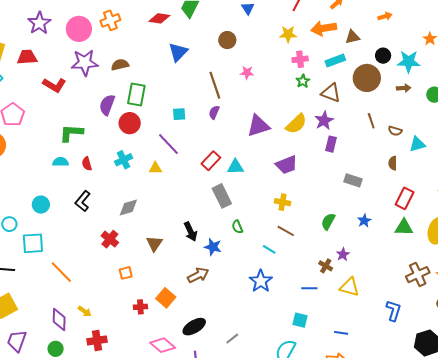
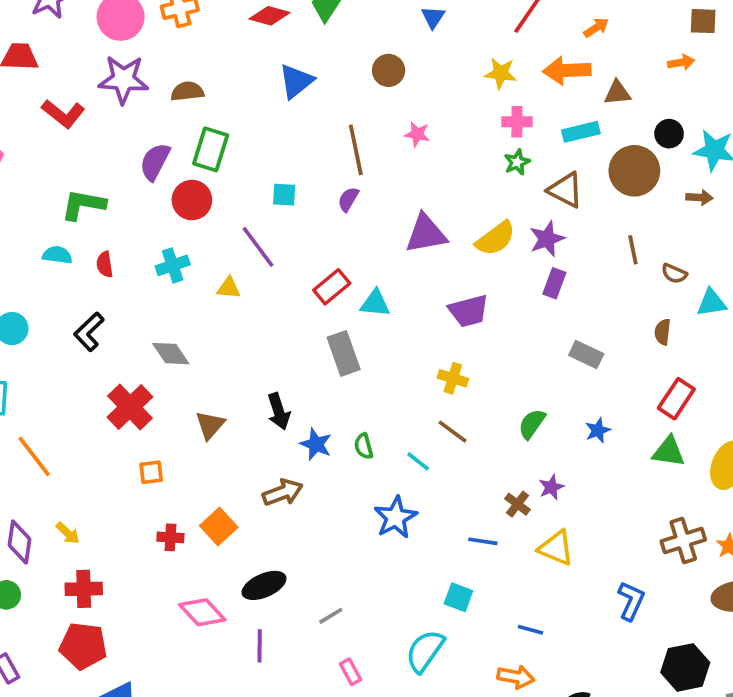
gray diamond: (128, 208) -> (171, 354), turned 65
green semicircle: (237, 227) -> (364, 446), moved
red cross: (110, 239) -> (130, 407), size x1.4

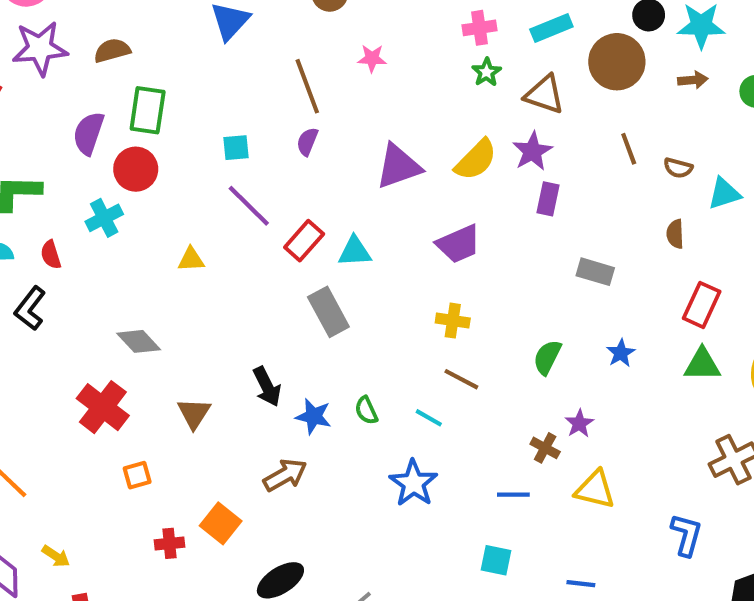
purple line: (258, 247) -> (249, 206), moved
cyan cross: (173, 265) -> (104, 218), moved
black L-shape: (89, 332) -> (30, 308), moved

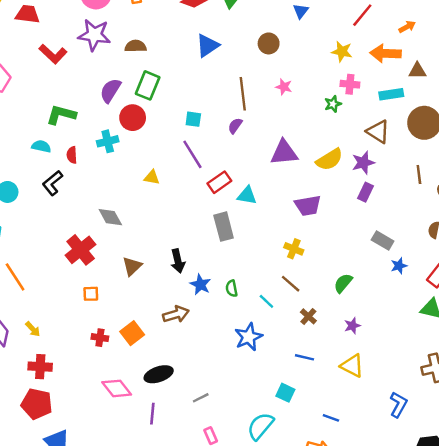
green star: (487, 72) -> (333, 104), moved
blue star: (621, 353) -> (399, 266), moved
brown cross: (545, 448) -> (308, 316), moved

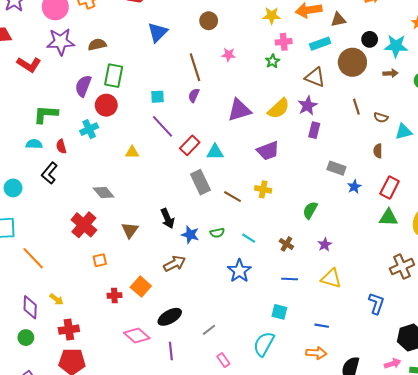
brown line: (291, 284) -> (232, 197), moved
green semicircle: (232, 288) -> (217, 233), turned -80

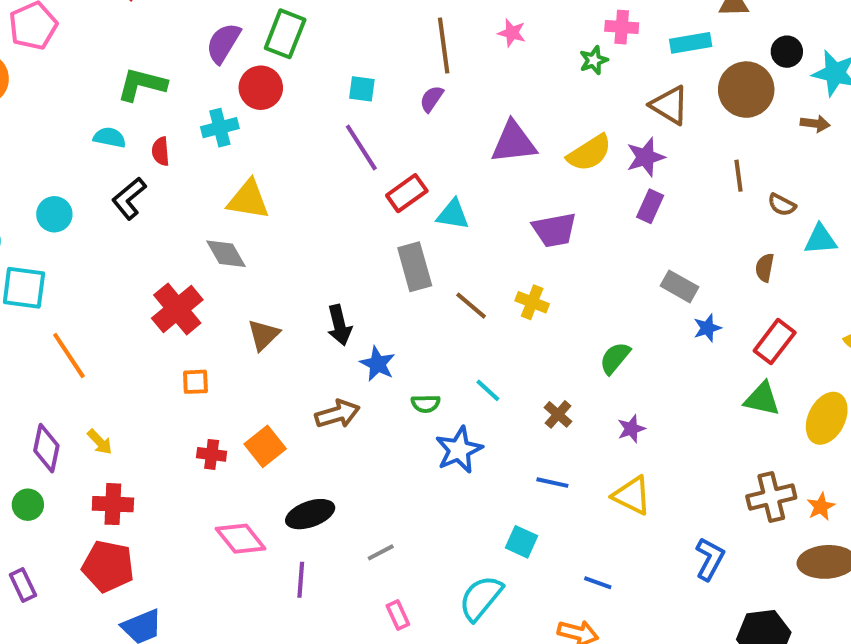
yellow triangle: (132, 152) -> (248, 200), moved, size x1.6
green semicircle: (217, 233) -> (426, 404), moved

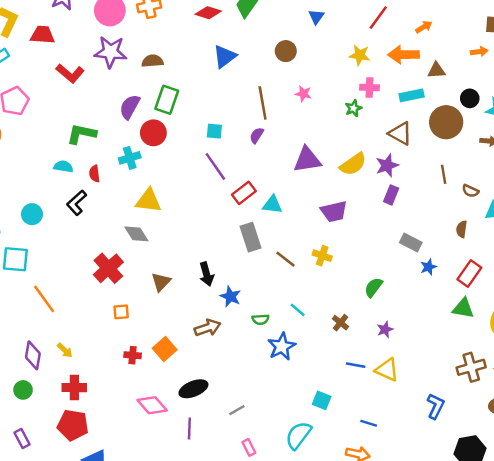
blue line: (552, 483) -> (356, 365), moved

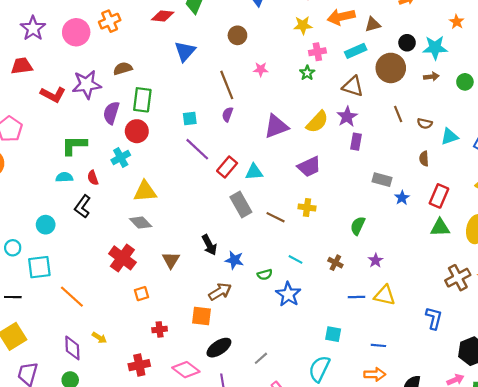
purple star: (111, 52) -> (87, 84), moved
orange square: (165, 349) -> (202, 316), moved, turned -30
red cross: (74, 388) -> (139, 365), moved

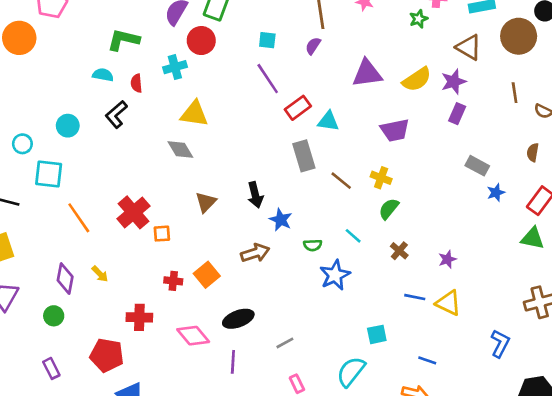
green semicircle: (358, 226) -> (389, 209), moved
red cross: (122, 258) -> (133, 212), moved
orange square: (202, 316) -> (207, 275), moved, turned 30
cyan square: (333, 334) -> (377, 334), turned -35

